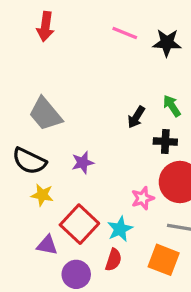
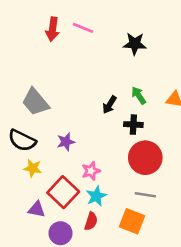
red arrow: (45, 26) -> (53, 29), moved
pink line: (125, 33) -> (83, 28), moved
pink star: (143, 198) -> (91, 171), moved

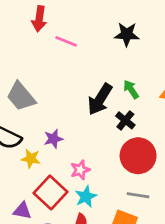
pink line: (83, 28) -> (66, 41), moved
black arrow: (110, 105) -> (100, 99), size x1.6
black cross: (133, 125) -> (125, 120), turned 36
yellow star: (33, 168) -> (31, 159), moved

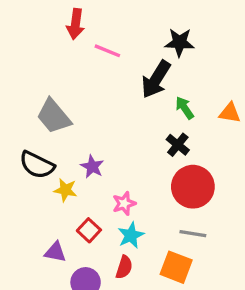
black arrow: (100, 99) -> (156, 79), moved
purple star: (53, 139) -> (92, 167), turned -30
red square: (51, 192) -> (89, 230), size x0.6

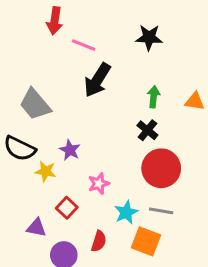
black arrow: (156, 79) -> (97, 80), moved
green arrow: (185, 108) -> (154, 97), turned 40
cyan star: (131, 235) -> (126, 212), moved

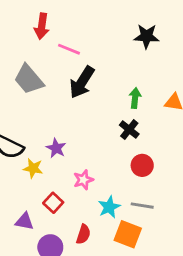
black star: (149, 37) -> (146, 36), moved
gray trapezoid: (35, 104) -> (29, 79), moved
red circle: (161, 168) -> (142, 165), size x0.6

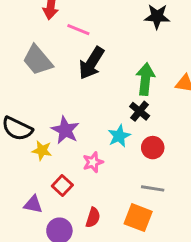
green arrow: (135, 98) -> (145, 79), size x1.5
purple star: (56, 148) -> (65, 130), size x1.4
cyan star: (109, 207) -> (119, 136), moved

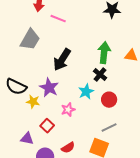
gray trapezoid: (38, 60) -> (30, 40), turned -110
black arrow: (91, 63) -> (62, 60), moved
gray line: (153, 188) -> (109, 128), turned -35
red semicircle: (93, 218) -> (68, 148), turned 40

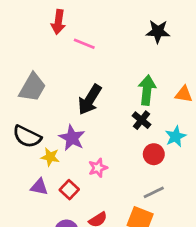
gray trapezoid: (30, 40) -> (32, 87), moved
cyan star: (86, 92) -> (176, 136), moved
purple triangle: (27, 139) -> (39, 187), moved

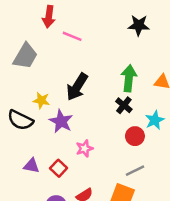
gray trapezoid: (32, 87) -> (25, 56), moved
yellow star: (50, 157) -> (41, 100), moved

